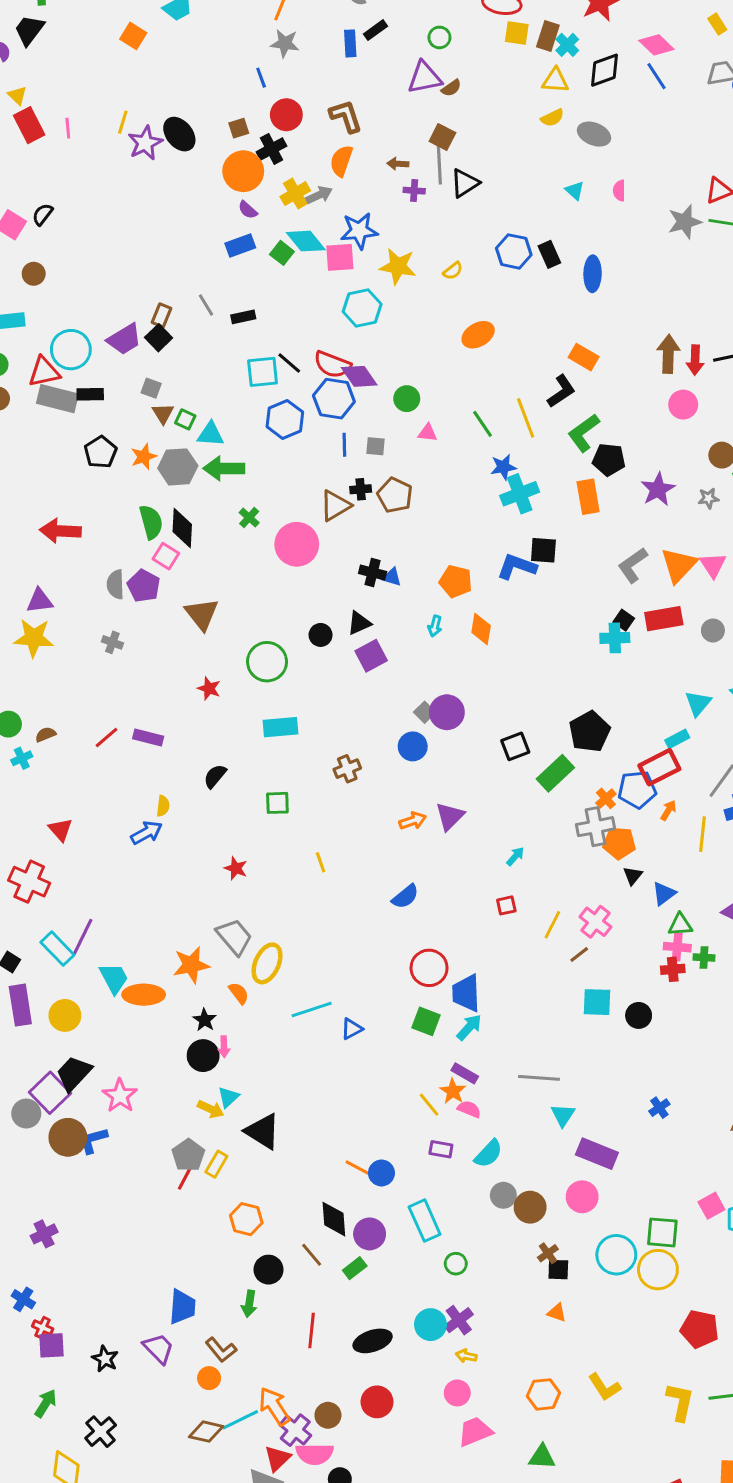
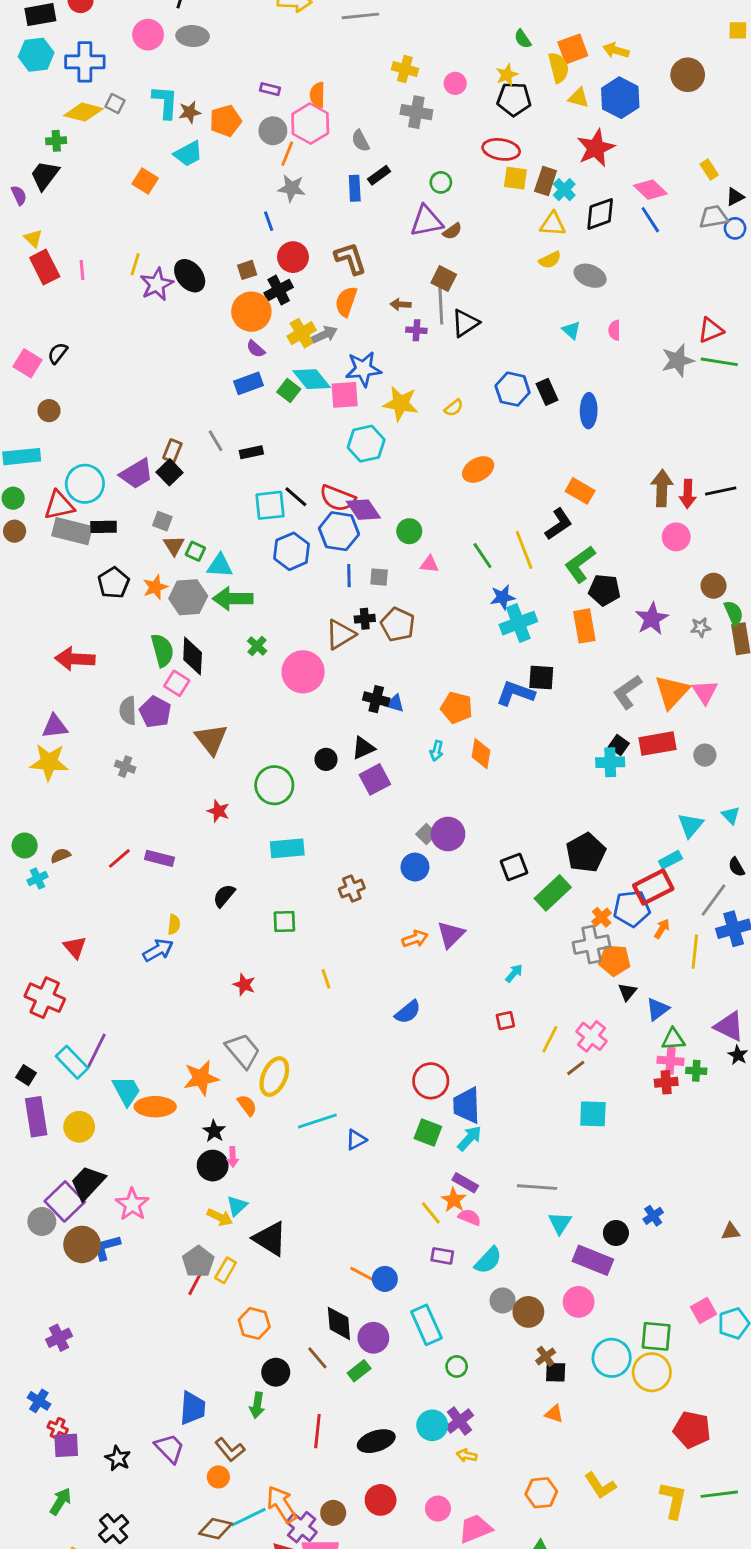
black circle: (639, 1015) -> (616, 1233), moved
pink circle: (457, 1393) -> (438, 1509), moved

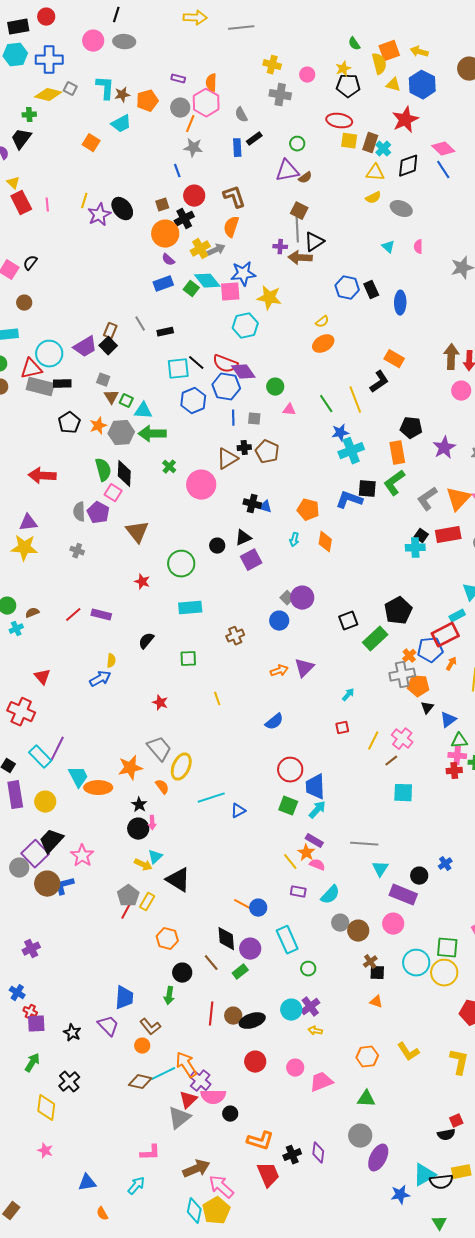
brown arrow: (401, 304) -> (300, 258), moved, size x1.6
yellow semicircle: (454, 408) -> (322, 322), moved
green L-shape: (580, 564) -> (394, 483), moved
brown circle: (333, 1513) -> (233, 1016), moved

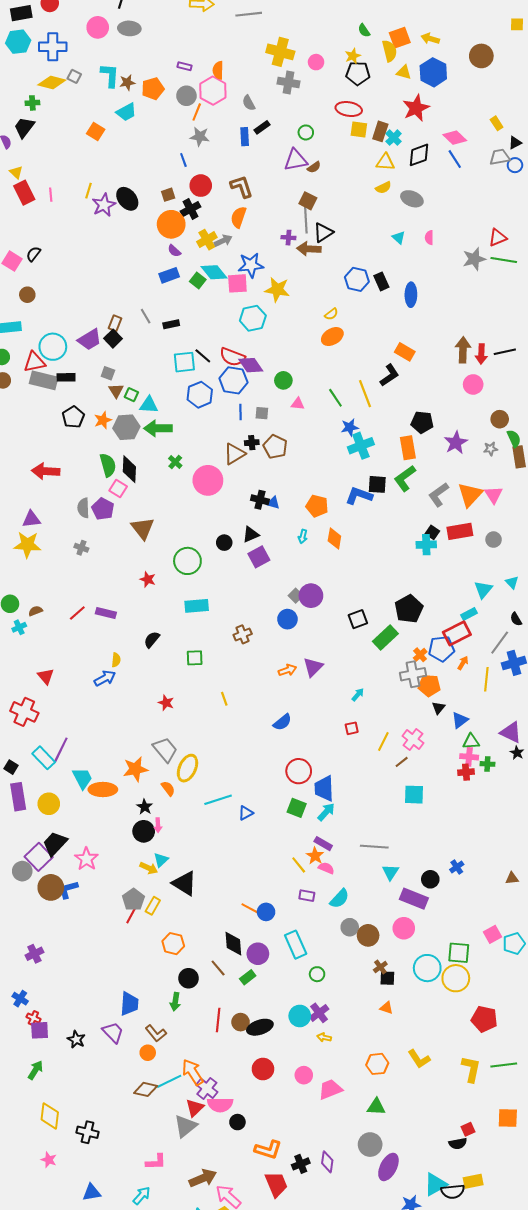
yellow cross: (272, 65) -> (280, 52), size x1.5
black cross: (69, 1082) -> (88, 1132), moved, turned -35

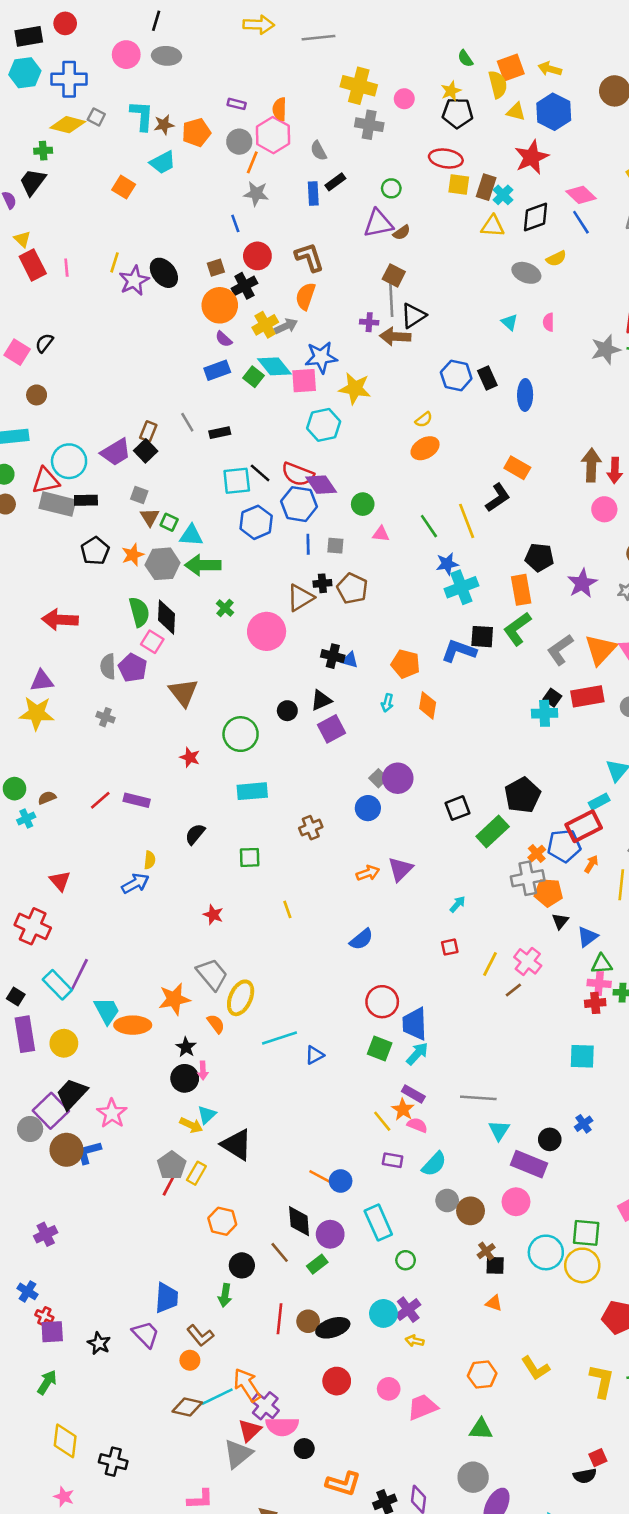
yellow semicircle: (383, 188) -> (556, 259), moved
cyan square: (414, 795) -> (582, 1056), moved

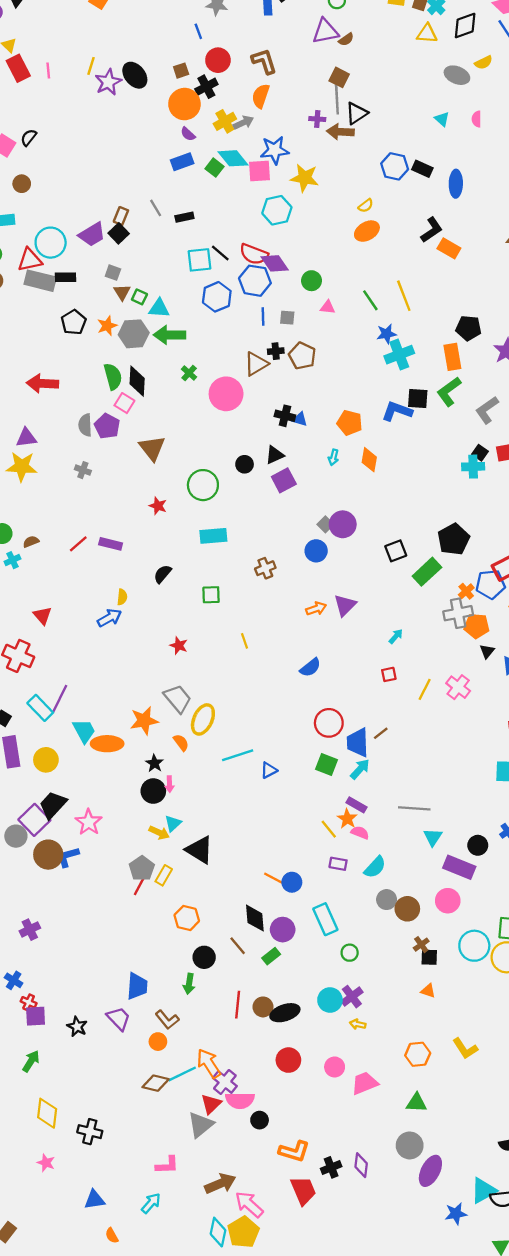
black rectangle: (487, 378) -> (422, 169), turned -42
black L-shape: (498, 498) -> (432, 230), moved
brown line: (513, 990) -> (381, 733), moved

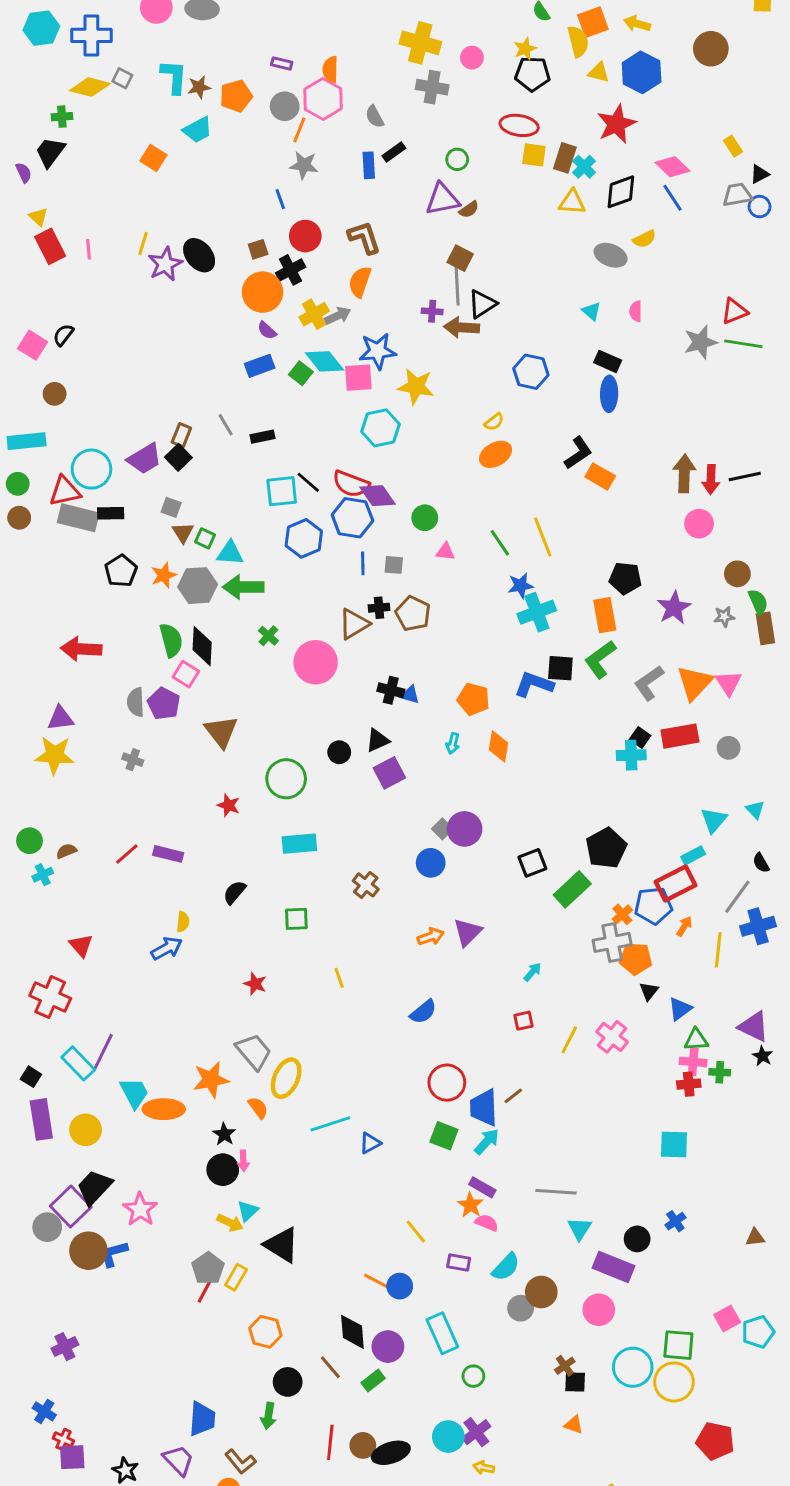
black rectangle: (422, 169) -> (608, 361), moved
brown cross: (265, 568) -> (366, 885), turned -30
yellow line: (329, 829) -> (416, 1232), moved
brown circle: (407, 909) -> (541, 1292), moved

